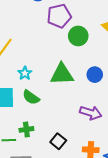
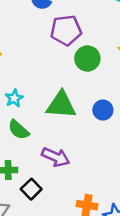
purple arrow: (91, 113) -> (56, 157), moved
black square: (58, 141) -> (31, 189), moved

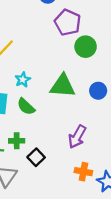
purple pentagon: (66, 30) -> (68, 22), turned 30
purple arrow: (56, 157) -> (77, 137), moved, turned 95

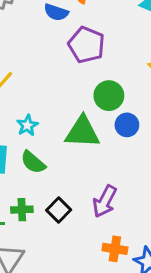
green circle: (86, 47) -> (109, 96), moved
blue circle: (98, 91) -> (127, 125), moved
black square: (36, 157) -> (59, 210), moved

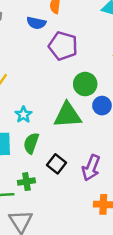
green semicircle: (33, 162) -> (31, 143), turned 75
black square: (59, 210) -> (56, 164), moved

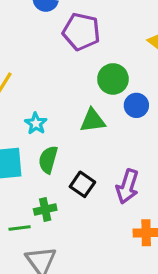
green triangle: (67, 115) -> (93, 121), size x0.7

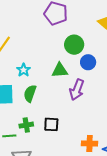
black square: (82, 184) -> (51, 124), moved, turned -35
purple arrow: (127, 186) -> (77, 90), moved

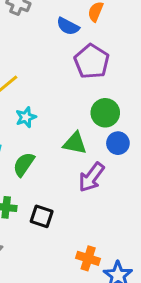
cyan star: (24, 70) -> (26, 117), moved

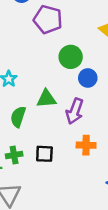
green triangle: (75, 143) -> (46, 99), moved
orange cross: (88, 258) -> (86, 145), moved

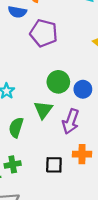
green circle: (71, 57) -> (58, 82), moved
green triangle: (46, 99) -> (43, 110), turned -48
black square: (44, 154) -> (54, 165), moved

